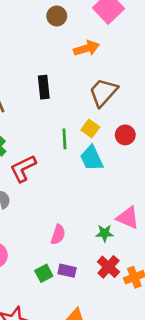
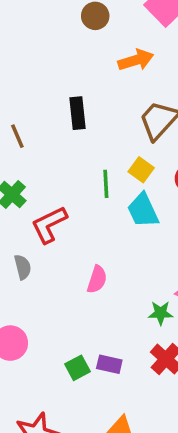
pink semicircle: (58, 235) -> (97, 279), moved

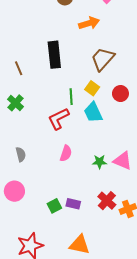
black rectangle: (78, 113) -> (54, 55), size x1.4
red L-shape: (49, 225) -> (59, 119), moved
gray semicircle: (23, 267) -> (21, 154), moved
green star: (161, 313) -> (99, 162), moved

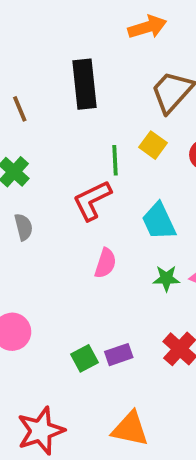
cyan trapezoid: (93, 112) -> (159, 221), moved
gray semicircle: (21, 154) -> (24, 227), moved
purple rectangle: (73, 204) -> (119, 355), turned -32

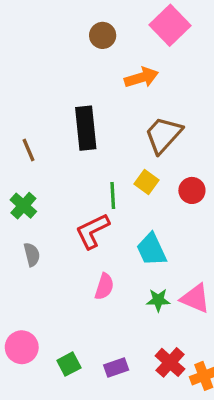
green square: (84, 358) -> (69, 364), moved

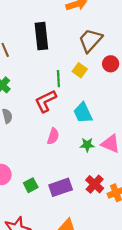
red circle: (192, 190) -> (111, 64), moved
purple rectangle: (116, 367) -> (61, 187), size x1.5

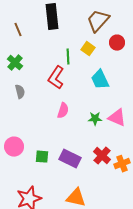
red L-shape: (46, 101) -> (56, 78), turned -30
cyan trapezoid: (83, 113) -> (100, 80), moved
green square: (31, 185) -> (42, 157), turned 32
purple rectangle: (61, 187) -> (70, 159), turned 45

